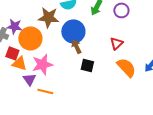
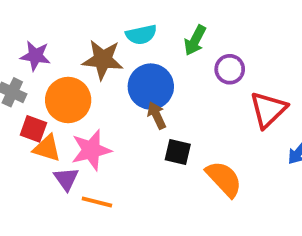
purple circle: (121, 10) -> (230, 69), moved
purple star: (14, 26) -> (35, 56), moved
red triangle: (116, 43) -> (268, 110), moved, size x1.5
orange semicircle: (126, 67) -> (224, 179), moved

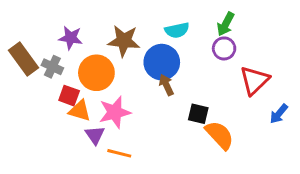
cyan semicircle: (141, 35) -> (177, 30), moved
green arrow: (195, 40) -> (226, 24), moved
black square: (178, 152) -> (198, 114), moved

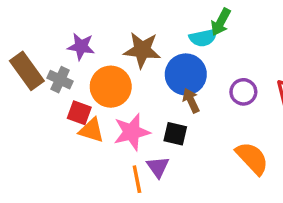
green arrow: (226, 24) -> (221, 22), moved
purple circle: (224, 48) -> (243, 92), moved
black square: (198, 114) -> (175, 134), moved
purple triangle: (95, 135) -> (158, 167), moved
orange line: (119, 153) -> (137, 179), turned 65

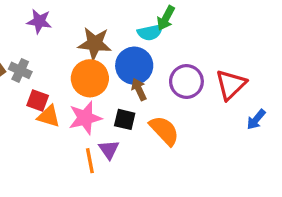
purple star: (81, 46) -> (39, 21), moved
orange circle: (111, 87) -> (90, 78), moved
purple circle: (243, 92) -> (186, 81), size x1.4
orange semicircle: (252, 158) -> (164, 131), moved

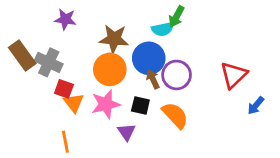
gray cross: (20, 70) -> (49, 62), size x1.4
purple circle: (186, 81) -> (177, 75), moved
orange triangle: (49, 116) -> (74, 103), turned 35
orange line: (90, 161) -> (65, 142), moved

